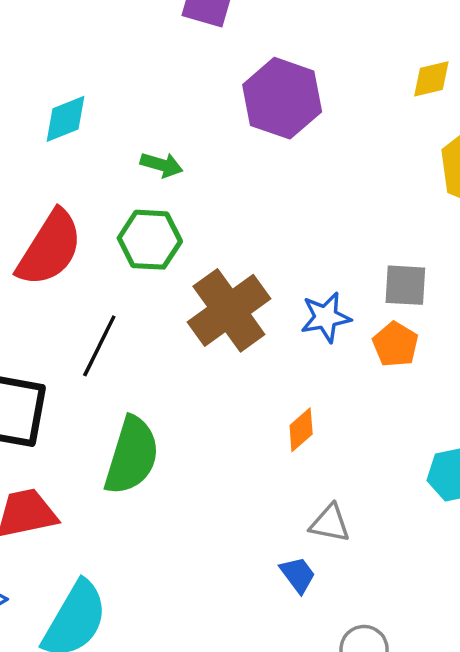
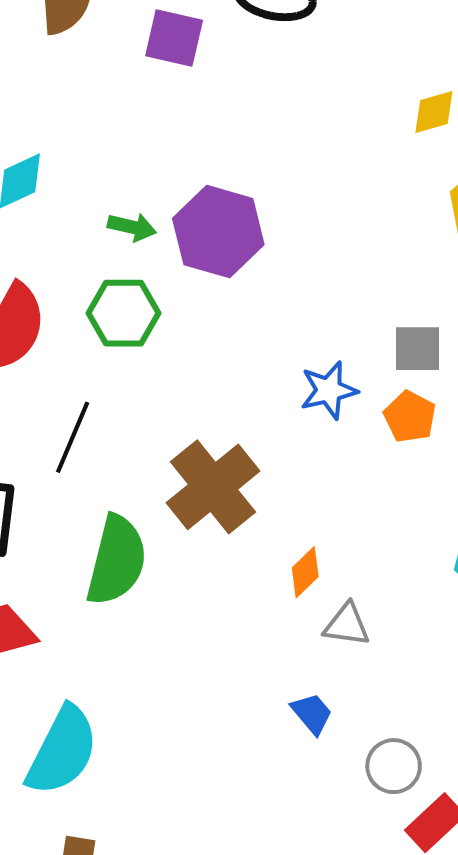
purple hexagon: (282, 98) -> (218, 232), moved
brown cross: (229, 310) -> (213, 487), moved
orange diamond: (301, 430) -> (305, 572), moved
blue trapezoid: (298, 575) -> (312, 714), moved

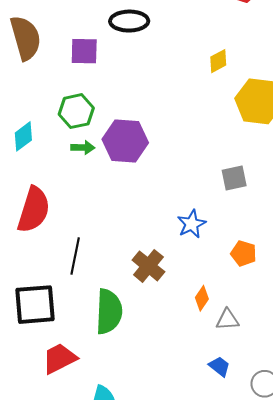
green hexagon: (123, 313) -> (76, 111), moved
blue star: (329, 390) -> (192, 224), moved
orange pentagon: (410, 417) -> (244, 253), moved
brown cross: (213, 487) -> (148, 266), size x0.7

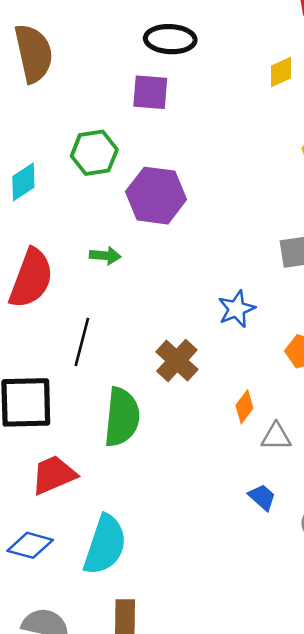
purple square: (84, 51) -> (150, 92), moved
yellow diamond: (218, 61) -> (281, 72), moved
green arrow: (83, 148) -> (105, 256), moved

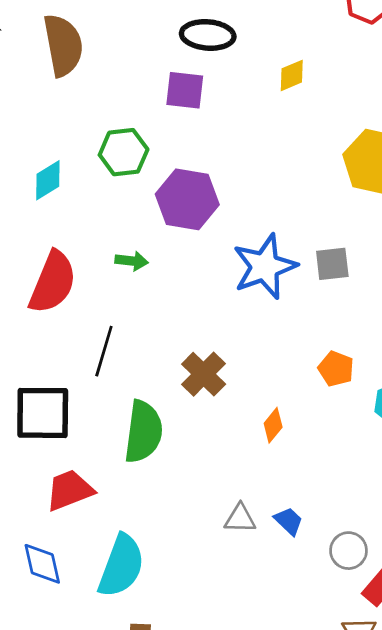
yellow diamond: (281, 72) -> (292, 75), moved
blue star: (236, 309) -> (265, 267), moved, size x1.6
gray triangle: (276, 437) -> (240, 518), moved
blue diamond: (30, 545) -> (42, 564), turned 60

